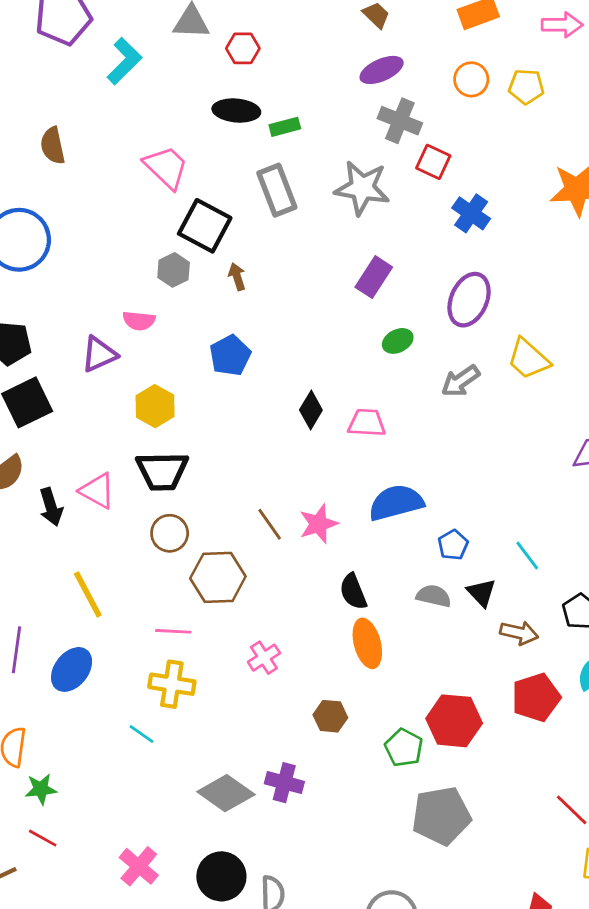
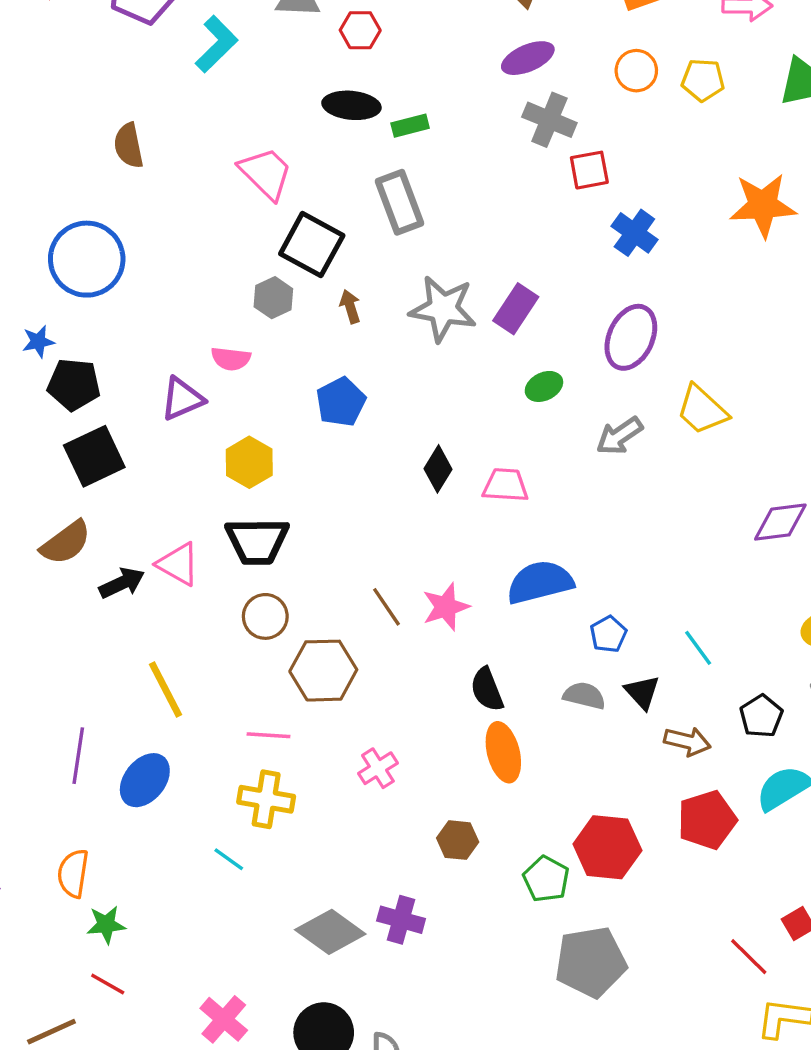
red square: (433, 162) -> (589, 170), turned -36
gray star: (362, 188) -> (443, 309), moved
black arrow: (51, 507) -> (122, 583), turned -99

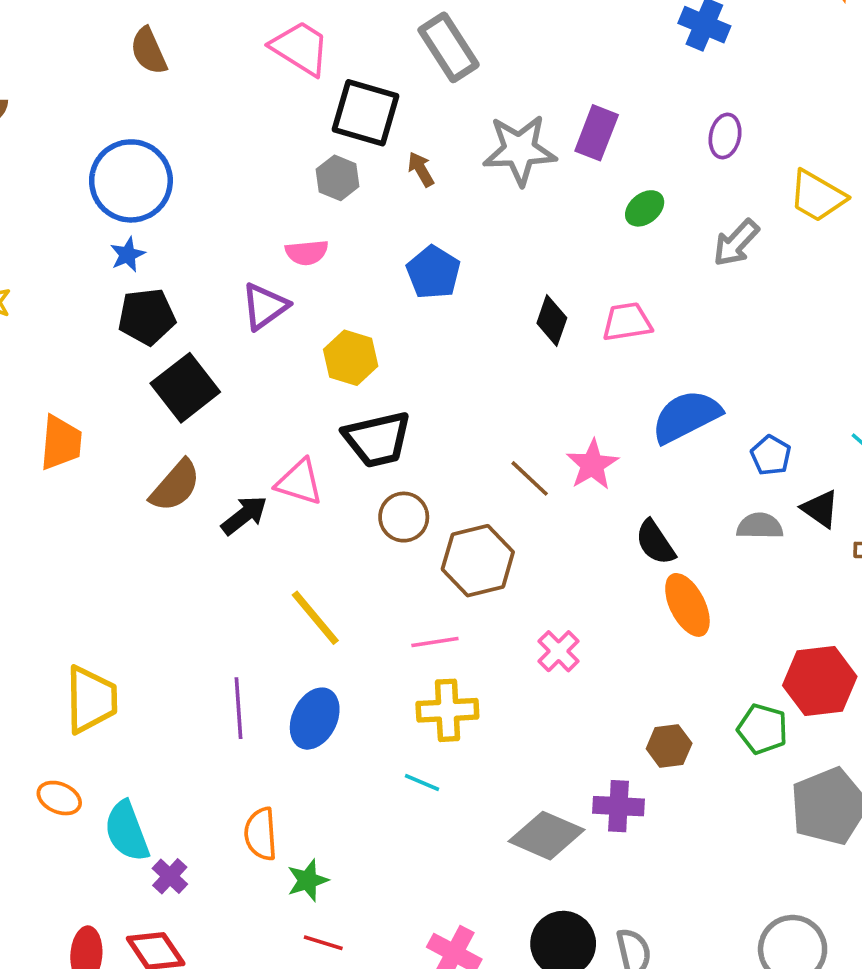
purple ellipse: (631, 337) -> (725, 136), size x0.6
blue star: (38, 341) -> (128, 254), moved
brown hexagon: (458, 840) -> (669, 746), moved

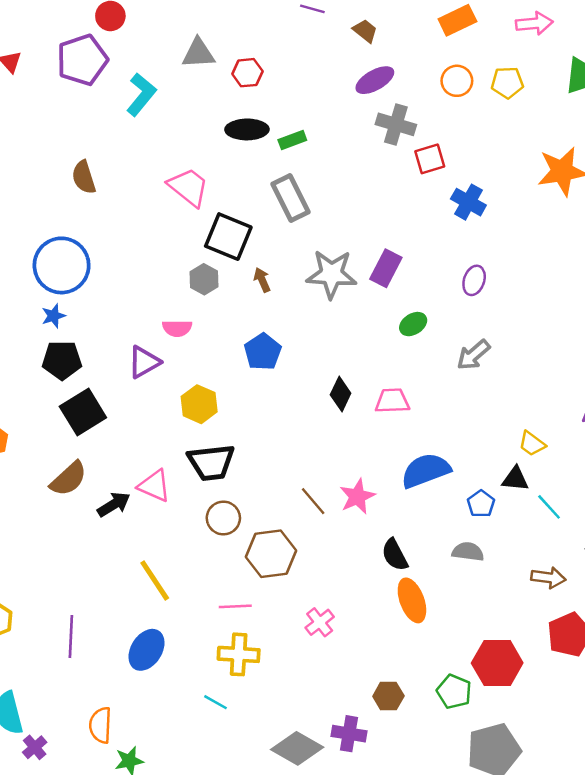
yellow trapezoid: (817, 196) -> (532, 444), moved, size x0.7
black triangle: (820, 509) -> (515, 479), moved, turned -36
purple line: (239, 708) -> (71, 637), moved

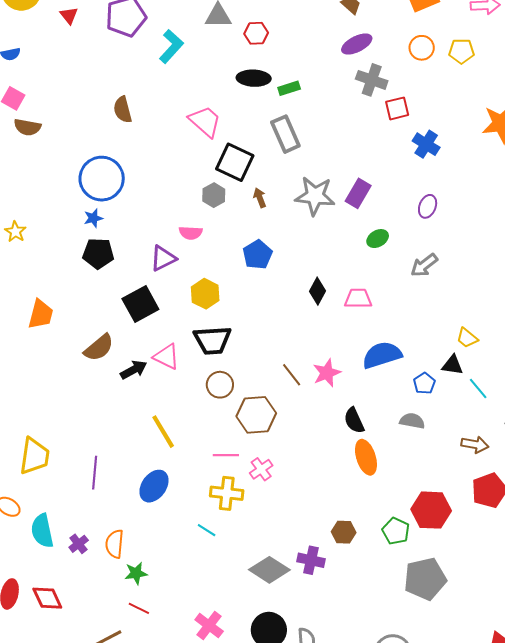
black square: (83, 412) -> (140, 304), moved
pink cross: (320, 622) -> (261, 469), moved
purple cross: (35, 747) -> (79, 544), moved

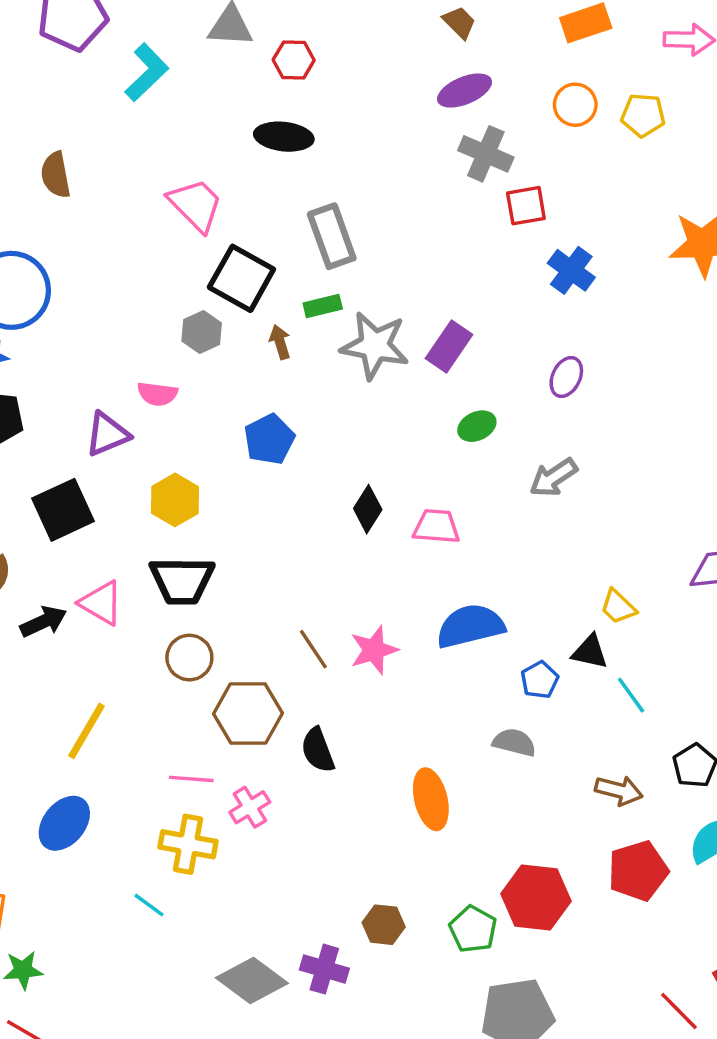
green rectangle: (289, 88) -> (323, 306), moved
black semicircle: (354, 420) -> (318, 750), moved
yellow line: (163, 432) -> (87, 731), turned 57

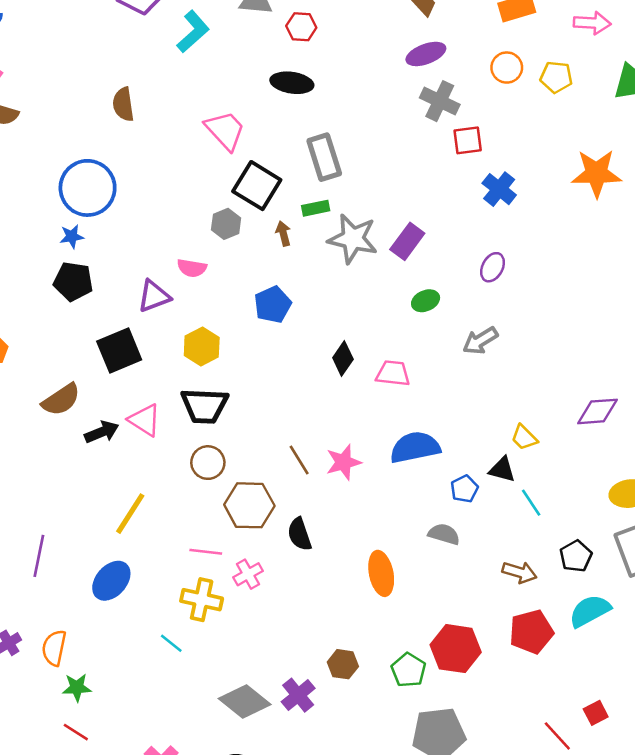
purple cross: (324, 969) -> (298, 695), turned 32

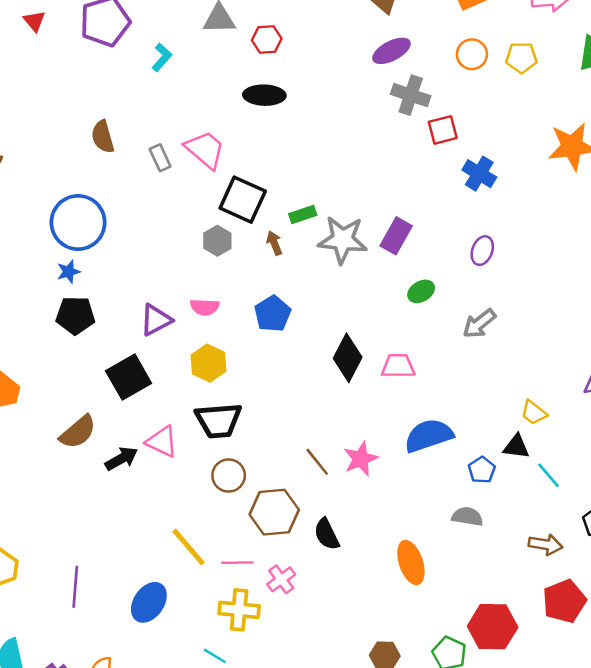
cyan L-shape: (193, 32) -> (162, 57), size x0.7
gray rectangle: (324, 157) -> (160, 158), moved, size x0.6
pink semicircle: (192, 268) -> (205, 307), moved
black diamond: (343, 359) -> (348, 358), size x1.4
yellow line: (130, 514) -> (188, 547), moved, turned -66

